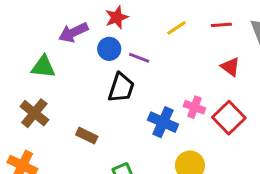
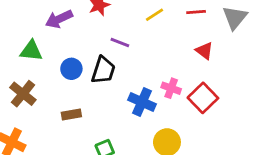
blue circle: (109, 49) -> (71, 69), moved
brown rectangle: (87, 136) -> (71, 114), turned -36

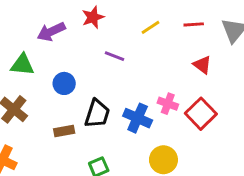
black trapezoid: (103, 70) -> (97, 114), moved

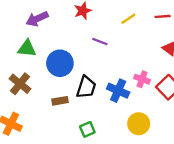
purple arrow: (51, 32) -> (37, 19), moved
blue circle: (64, 83) -> (60, 63), size x1.5

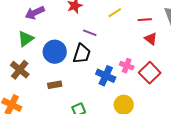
red line: (163, 16) -> (145, 20), moved
green triangle: (27, 48) -> (26, 39), turned -42
black trapezoid: (86, 87) -> (82, 54), moved

